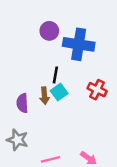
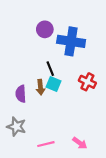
black line: (55, 75) -> (50, 69), turned -32
cyan square: (59, 92) -> (54, 84), turned -32

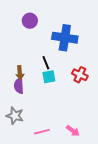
purple circle: (45, 29) -> (30, 21), moved
cyan square: (54, 84) -> (49, 77), turned -32
brown arrow: (40, 87) -> (20, 73), moved

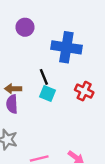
brown arrow: (20, 73) -> (13, 89), turned 96
cyan square: (49, 77) -> (47, 93), turned 32

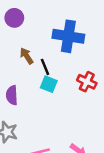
purple circle: (25, 27) -> (14, 18), moved
brown arrow: (13, 89) -> (27, 56), moved, turned 56

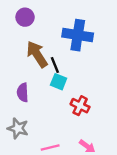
brown arrow: (27, 56) -> (37, 54), size x1.6
red cross: (87, 82) -> (80, 106), moved

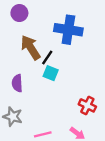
black line: (55, 65) -> (47, 58), turned 56
red cross: (80, 106) -> (87, 105), moved

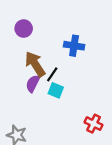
blue cross: (68, 30) -> (74, 46), size x0.7
purple semicircle: (17, 83) -> (33, 83), moved, turned 30

